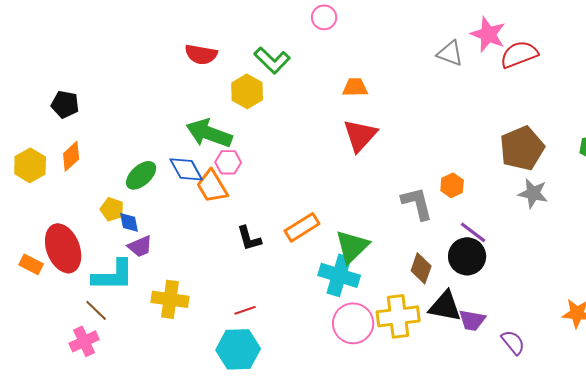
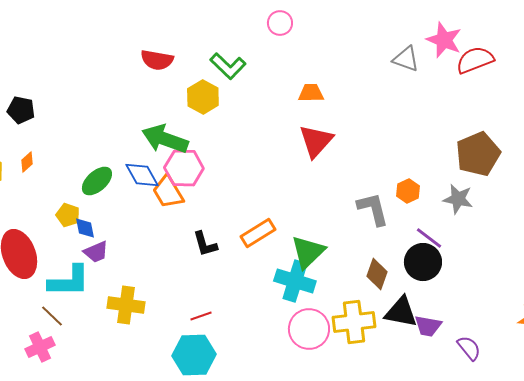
orange diamond: (71, 156) -> (27, 162), size x0.7
pink hexagon: (228, 162) -> (184, 168), size x1.5
gray star: (533, 193) -> (458, 199), moved

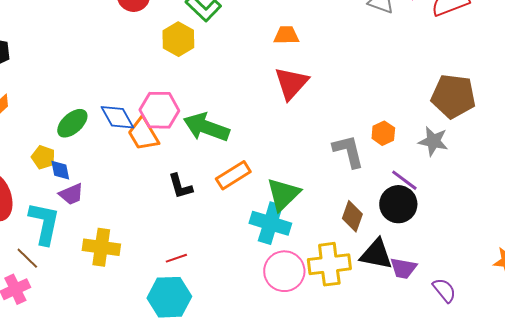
green arrow: (165, 139) -> (206, 127), moved
brown pentagon: (478, 154) -> (453, 96), turned 30
cyan L-shape: (69, 281) -> (44, 223), turned -78

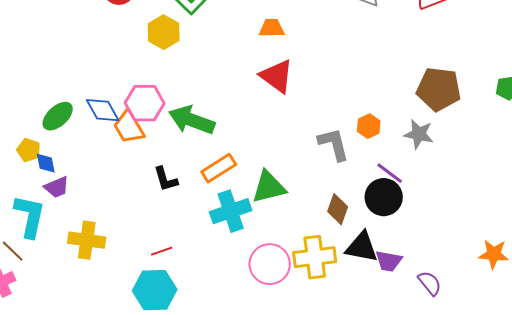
red triangle: (291, 83) -> (277, 76), turned -36
green triangle: (283, 194) -> (269, 187), turned 30
cyan cross: (270, 223) -> (231, 211), moved, turned -36

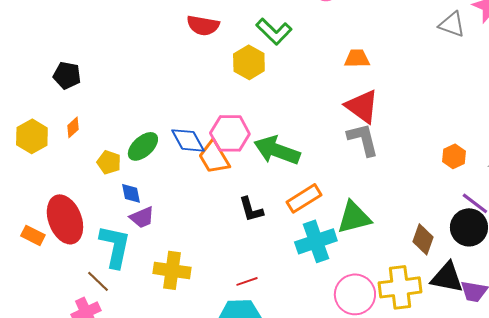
gray L-shape: (334, 144) -> (363, 139), moved
yellow pentagon: (29, 150) -> (109, 162), moved

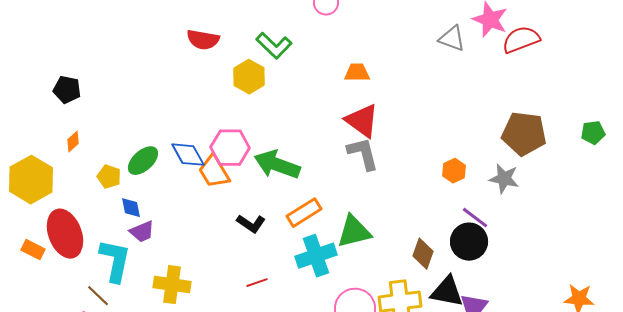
yellow hexagon: (32, 136) -> (31, 180), moved, size x1.4
black L-shape: (251, 209) -> (251, 224), turned -40
red line: (247, 281) -> (257, 283), moved

